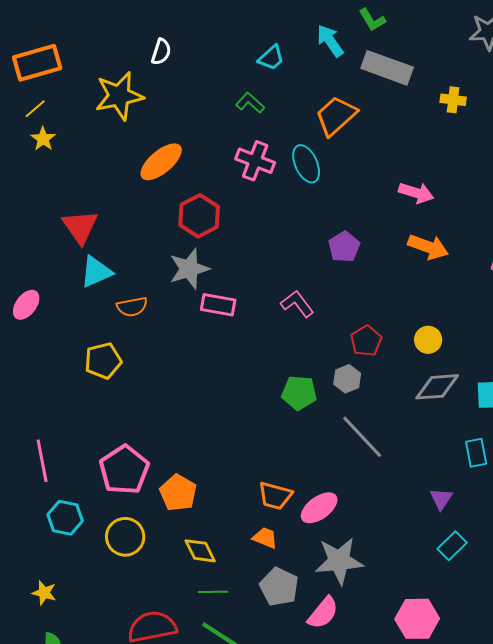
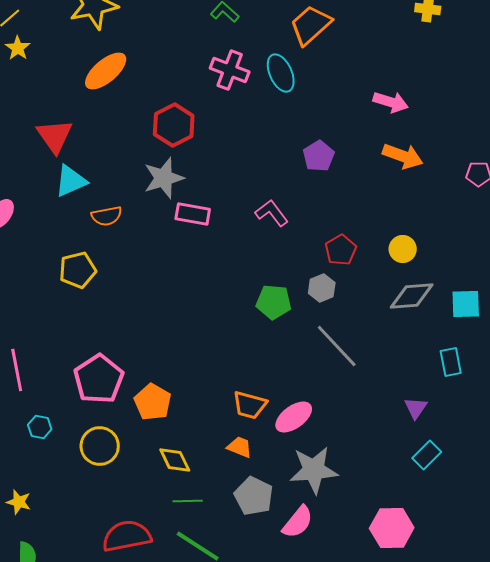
orange ellipse: (161, 162) -> (106, 71), moved
cyan hexagon: (65, 518) -> (40, 427), size x0.7

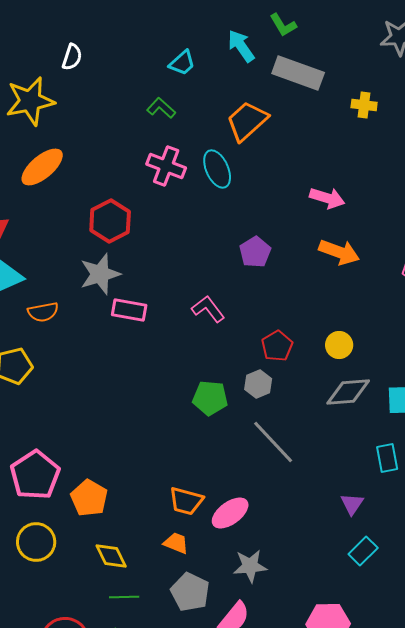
gray star: (314, 470) -> (250, 566), size x0.7

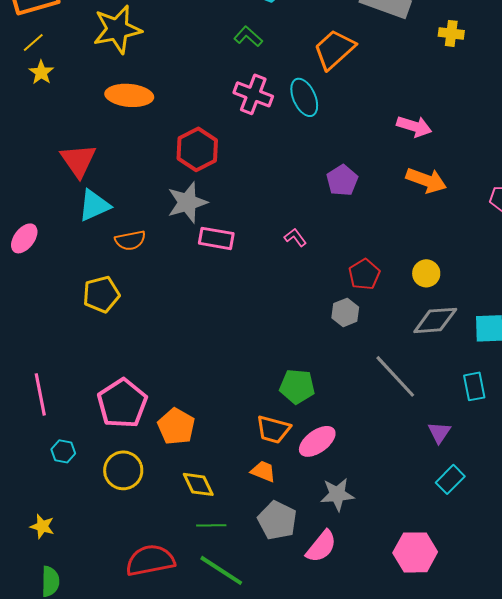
orange ellipse: (42, 167) -> (129, 95), turned 45
pink L-shape: (208, 309) -> (295, 237), size x0.7
green pentagon: (210, 398) -> (297, 386), moved
gray line: (273, 442) -> (395, 376), moved

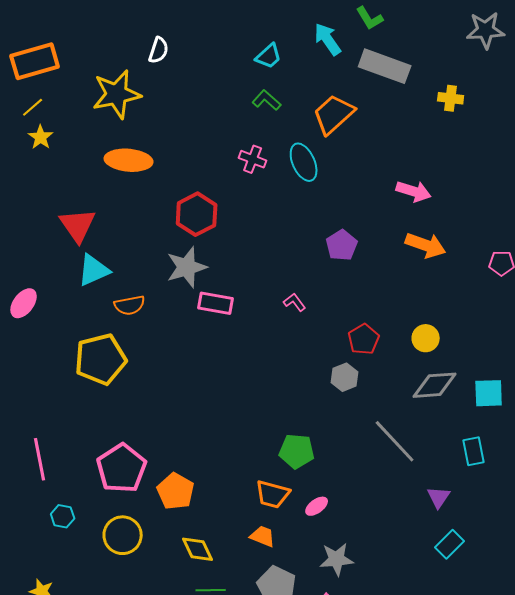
green L-shape: (248, 36) -> (267, 100), moved
pink cross: (253, 94) -> (253, 159), size x0.7
yellow pentagon: (101, 294) -> (101, 359), size x1.4
pink ellipse: (317, 441) -> (317, 506), size x0.6

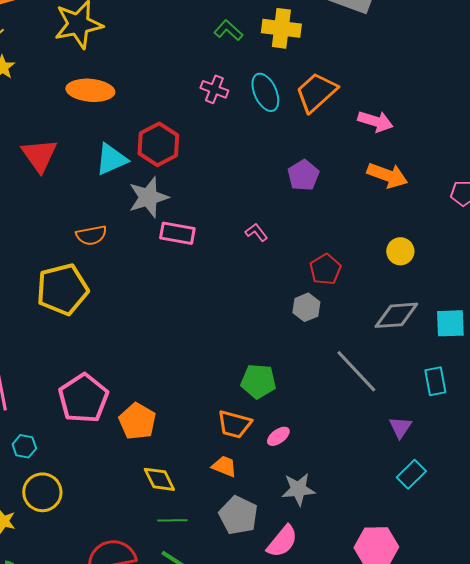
yellow cross: (451, 98) -> (281, 28), moved, size x1.5
orange trapezoid: (334, 114) -> (316, 92), moved
cyan triangle: (94, 270) -> (111, 159), moved
yellow circle: (426, 338) -> (400, 251), moved
yellow circle: (123, 535) -> (42, 492), moved

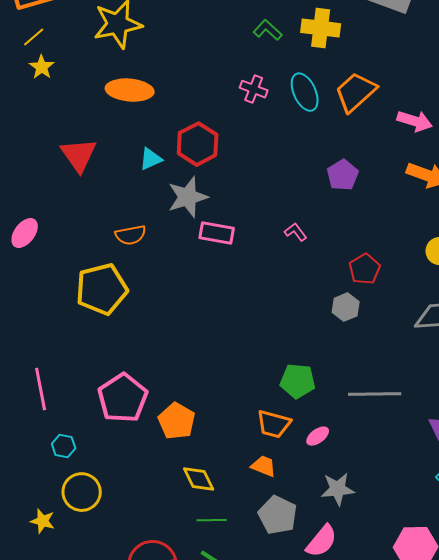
cyan triangle: (111, 159) -> (151, 159), size x0.7
gray line: (356, 371) -> (375, 394), moved, turned -48

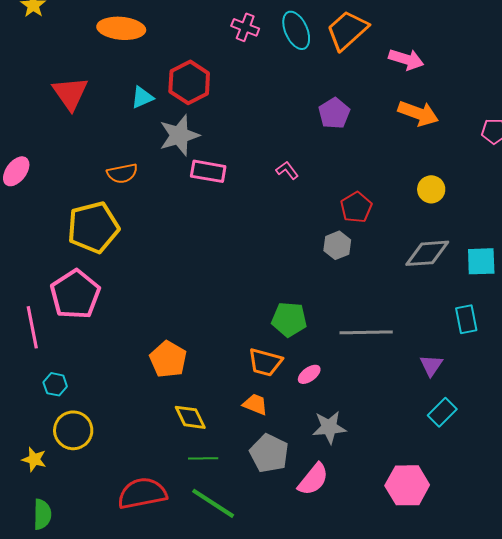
pink pentagon: (123, 398) -> (75, 294), moved

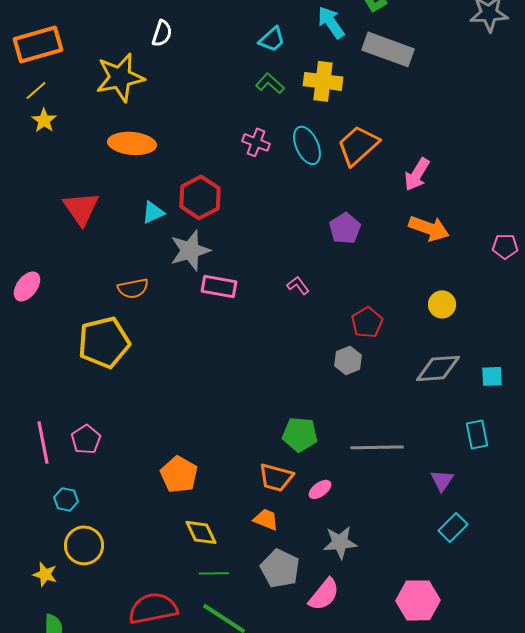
pink arrow: (406, 59) -> (417, 174), turned 104
cyan square: (481, 261) -> (492, 376), size x0.7
pink pentagon: (75, 294) -> (86, 439), moved, size x0.6

